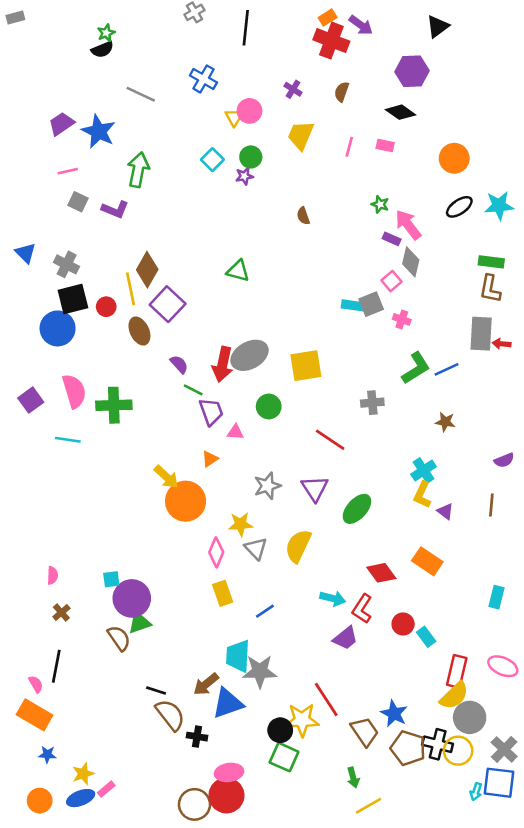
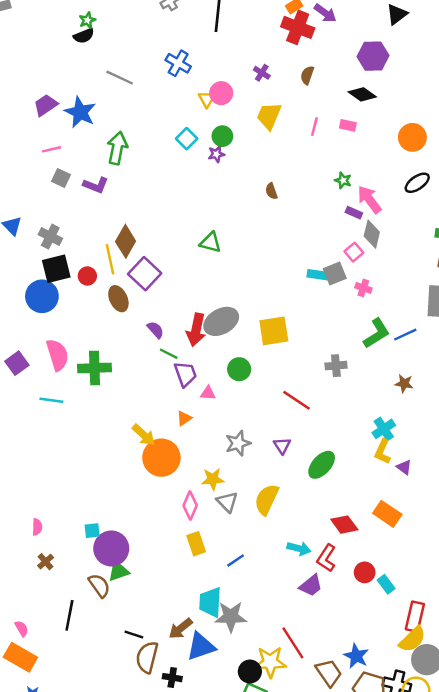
purple triangle: (315, 488) -> (282, 446), size x0.7
black line: (56, 666) -> (69, 615), moved
brown semicircle: (170, 715) -> (147, 657), turned -128

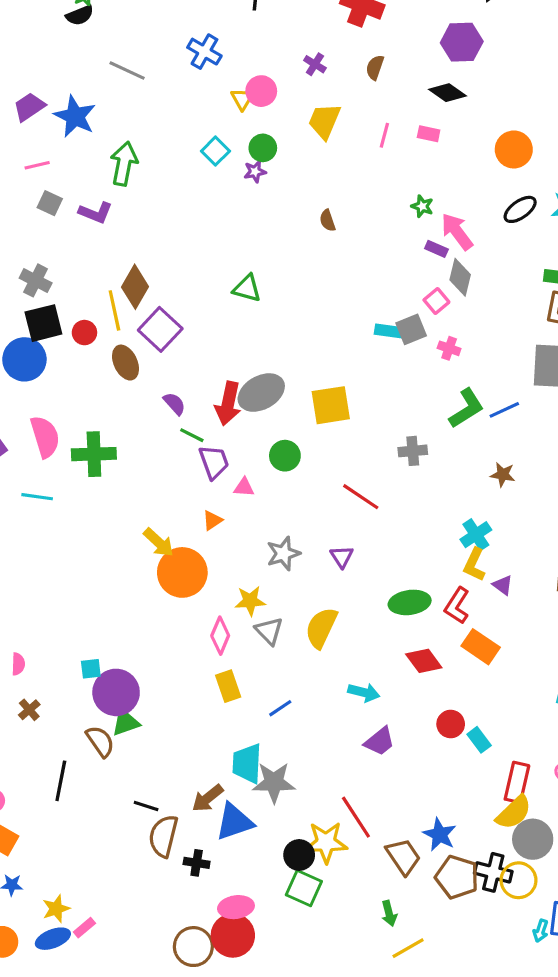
green ellipse: (322, 465) -> (410, 602), moved, turned 40
red L-shape: (326, 558) -> (457, 606), moved

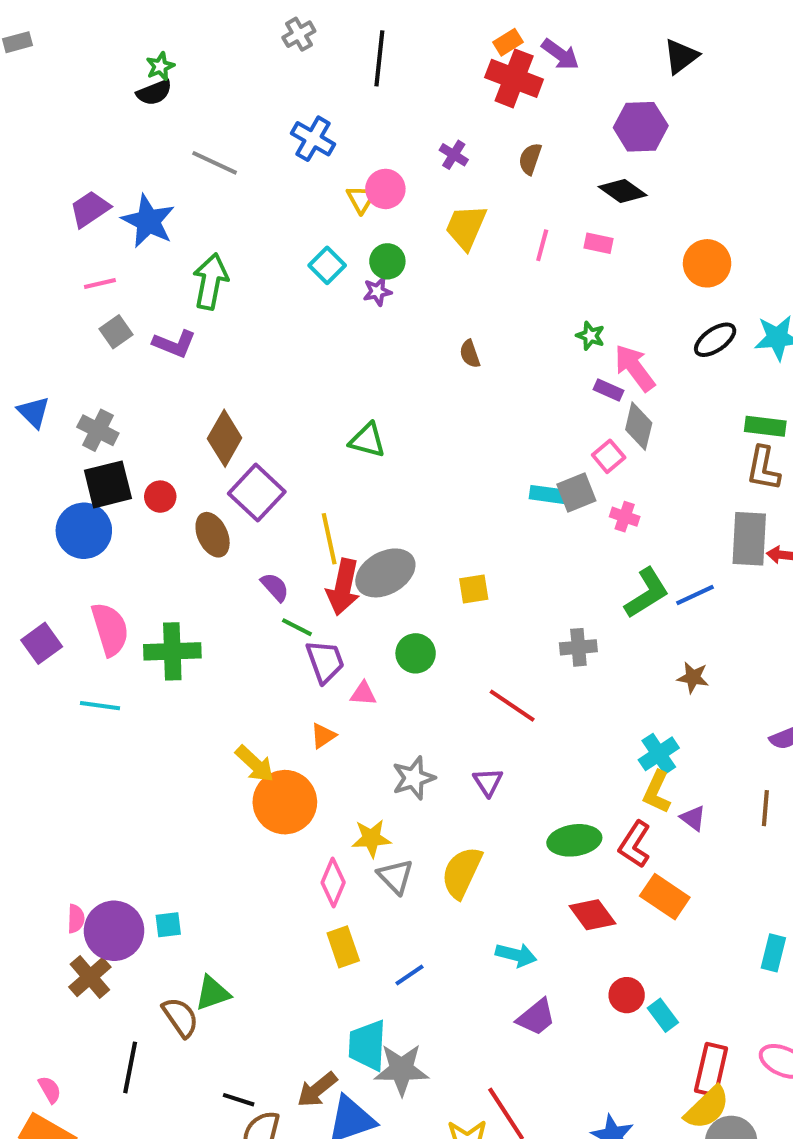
gray square: (50, 203) -> (116, 332), turned 30
yellow line: (114, 310) -> (329, 539), moved
yellow square: (331, 405) -> (474, 589), size x0.6
purple circle: (116, 692) -> (114, 931), moved
brown cross: (29, 710) -> (90, 977), size x1.5

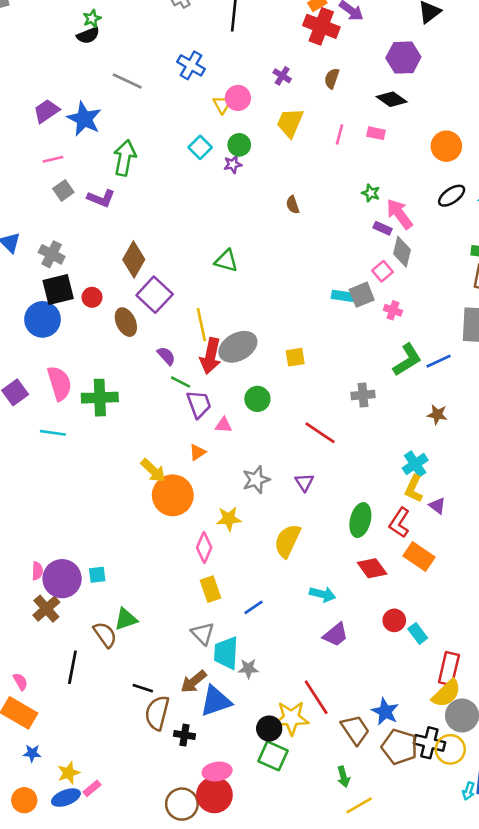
green ellipse: (574, 840) -> (360, 520), turned -68
gray triangle: (395, 876) -> (203, 633), moved
gray star: (401, 1069) -> (248, 669), size x0.6

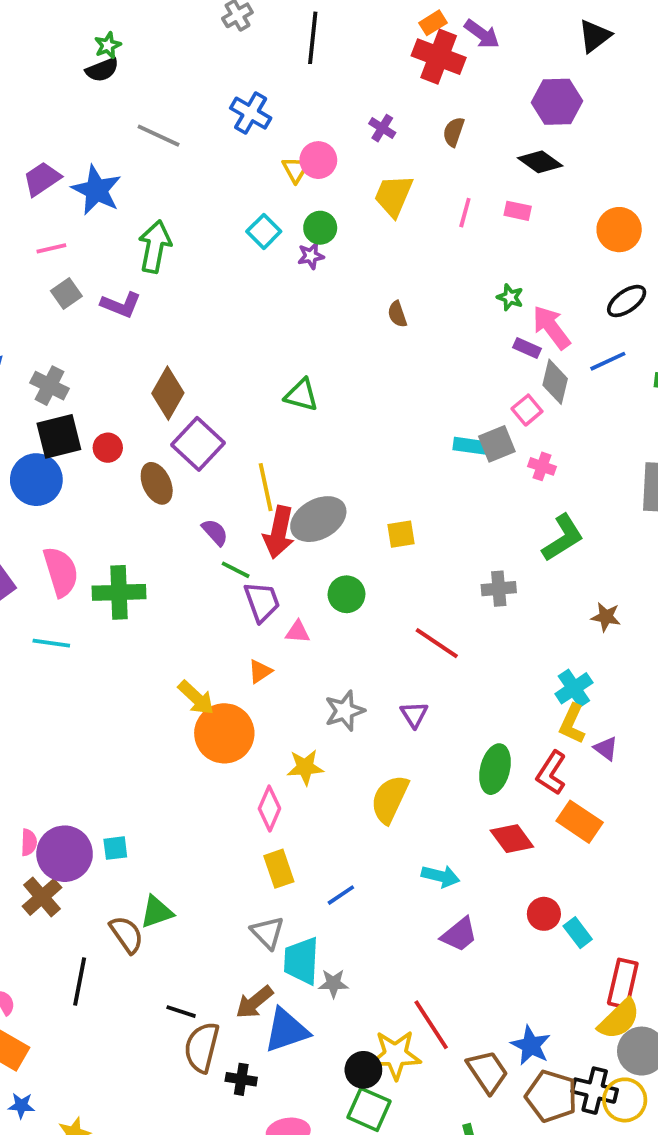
blue line: (439, 361) -> (608, 361), moved

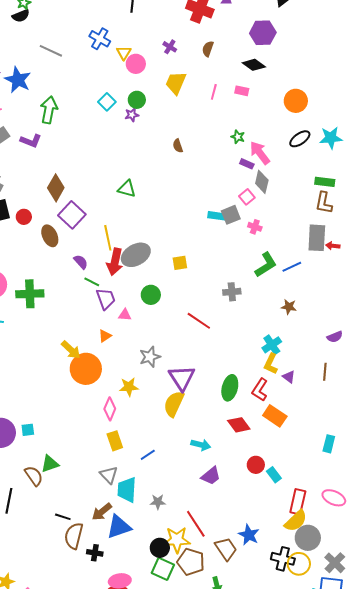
yellow triangle: (296, 169) -> (124, 53), moved
blue line: (608, 361) -> (292, 267), moved
purple triangle: (414, 715) -> (182, 378), moved, size x1.8
gray star: (333, 983) -> (158, 502), moved
brown pentagon: (551, 1096) -> (191, 562), moved

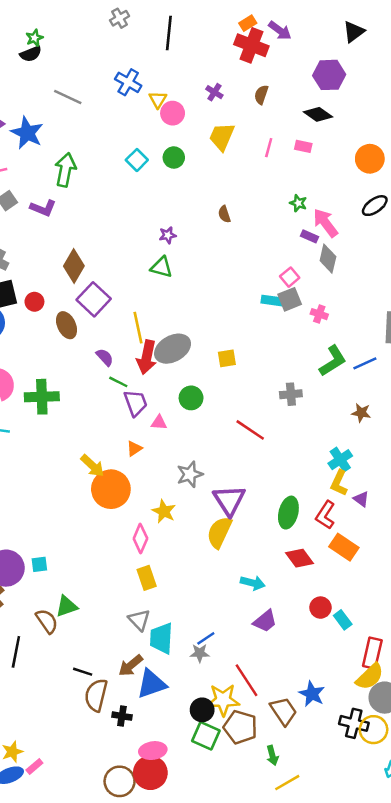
purple star: (132, 115) -> (168, 235), moved
pink square: (247, 197) -> (290, 277), moved
yellow star: (129, 387) -> (164, 511), turned 30
blue line: (148, 455) -> (206, 638), moved

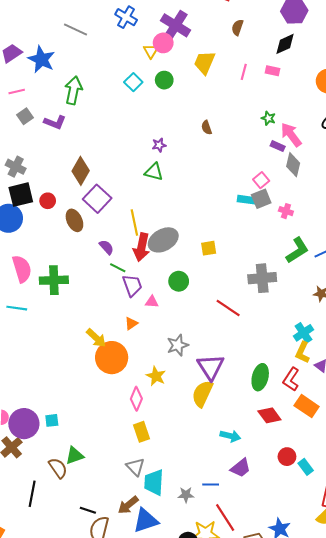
purple cross: (214, 92) -> (176, 25), moved, size x2.0
yellow triangle: (158, 100) -> (151, 51), moved
black diamond: (318, 114) -> (285, 44), turned -60
gray cross: (291, 394) -> (262, 278), size x1.5
blue line: (206, 638) -> (211, 484), moved, turned 35

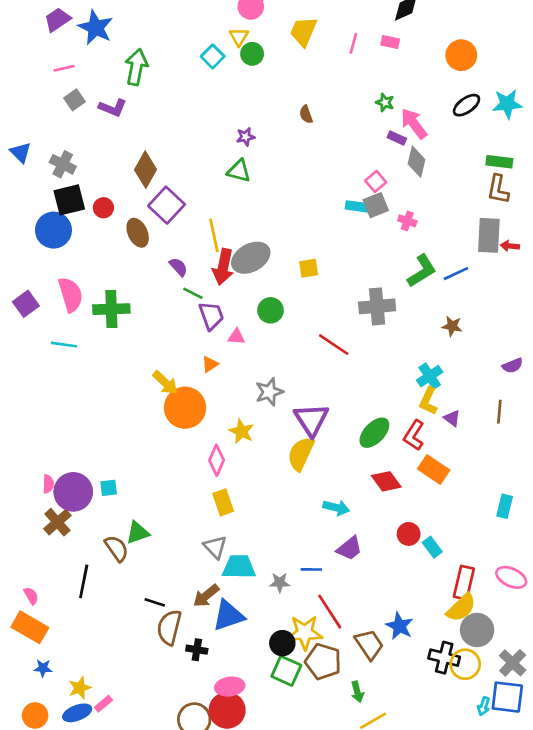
yellow triangle: (151, 51) -> (239, 37), moved
green ellipse: (260, 377) -> (374, 433), turned 30
cyan trapezoid: (154, 482) -> (239, 567), turned 88

